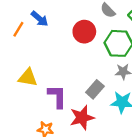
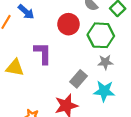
purple L-shape: (57, 96) -> (43, 53), moved

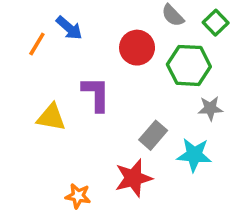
gray star: (105, 62) -> (210, 108), moved

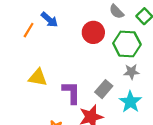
purple L-shape: (96, 94) -> (71, 93), moved
gray star: (210, 108) -> (132, 72), moved
cyan star: (194, 155) -> (130, 102), turned 30

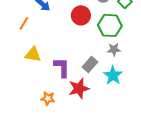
orange line: (29, 30) -> (24, 23), moved

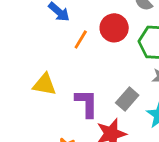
orange line: (24, 23) -> (81, 39), moved

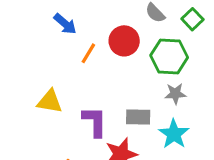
gray rectangle: (127, 99) -> (138, 117), turned 50

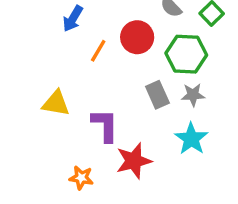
blue arrow: (65, 24) -> (73, 19), turned 80
gray rectangle: (138, 117) -> (157, 95), moved, turned 65

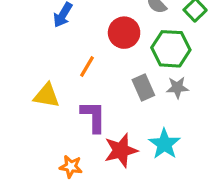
orange line: (98, 51) -> (87, 67), moved
cyan star: (191, 139) -> (164, 144), moved

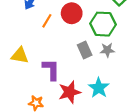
orange line: (87, 67) -> (47, 21), moved

